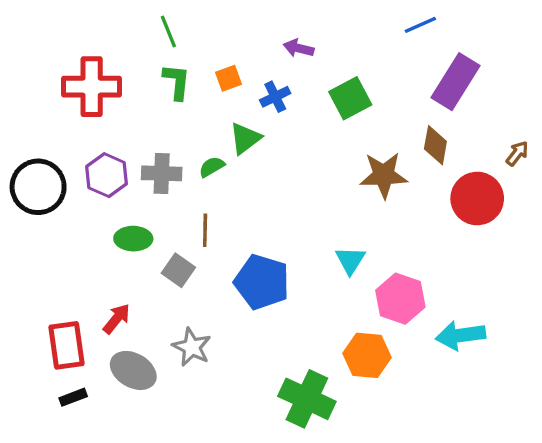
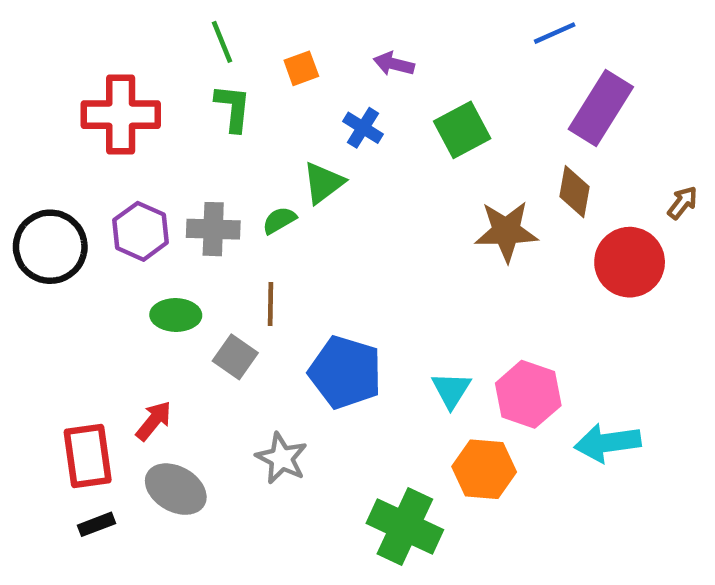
orange square: (228, 78) -> (301, 68), moved
blue cross: (275, 97) -> (363, 128), turned -32
cyan triangle: (350, 260) -> (451, 390), moved
gray star: (192, 347) -> (281, 458), moved

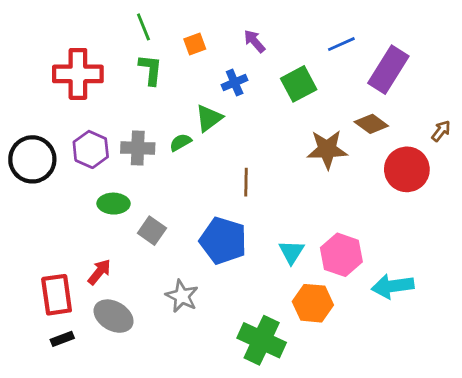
blue line: (555, 33) -> (341, 44), moved
purple arrow: (394, 64) -> (254, 41), turned 35
blue cross: (363, 128) -> (235, 83), turned 35
brown diamond: (574, 192) -> (371, 124), turned -64
brown line: (270, 304) -> (246, 182), moved

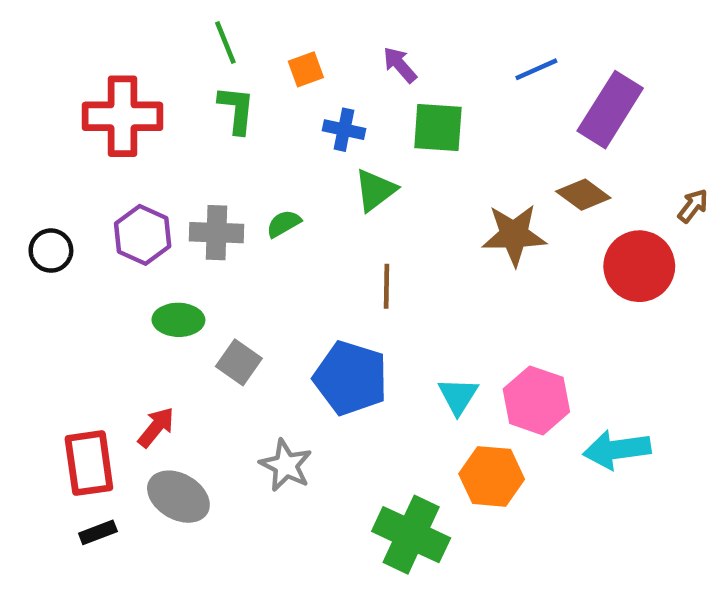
blue cross: (235, 83) -> (344, 130), moved, turned 35
green square: (299, 84) -> (438, 127), moved, turned 32
green triangle: (209, 118) -> (375, 190), moved
black circle: (32, 159) -> (51, 251), size x0.6

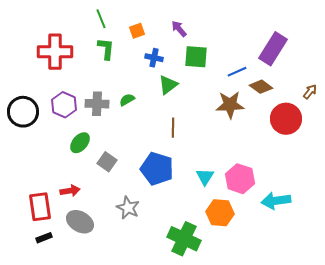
blue line: (536, 69) -> (237, 72), moved
black circle: (51, 251) -> (23, 112), size x1.6
green ellipse: (178, 320) -> (80, 143), turned -50
red arrow: (156, 427) -> (70, 191), turned 42

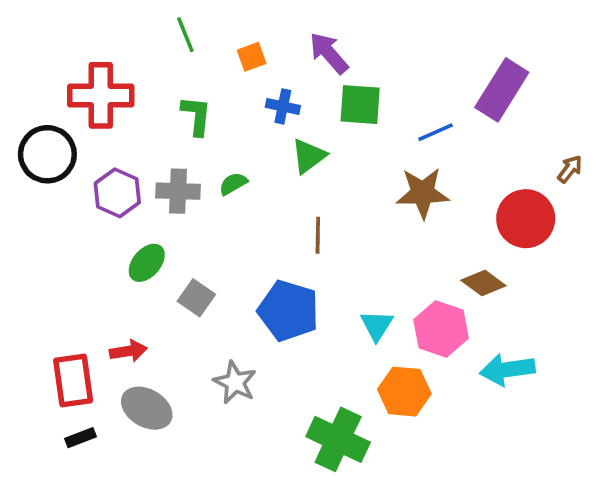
purple arrow: (179, 29) -> (329, 53), size x1.4
green L-shape: (106, 49) -> (196, 116), moved
brown diamond: (261, 87) -> (483, 283), moved
black circle: (23, 112) -> (47, 154), moved

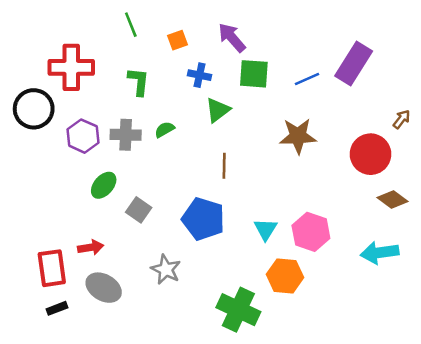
blue line: (436, 132) -> (307, 79), moved
brown diamond: (483, 283) -> (393, 199), moved
cyan arrow: (507, 370) -> (380, 253), moved

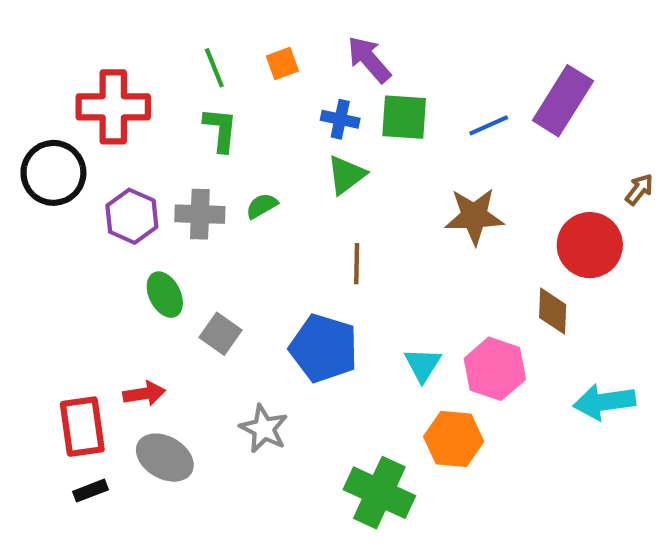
green line: (131, 25) -> (214, 68), moved
blue cross: (199, 75) -> (340, 119), moved
green ellipse: (104, 185) -> (165, 295), turned -68
brown diamond: (393, 199) -> (553, 311), moved, turned 56

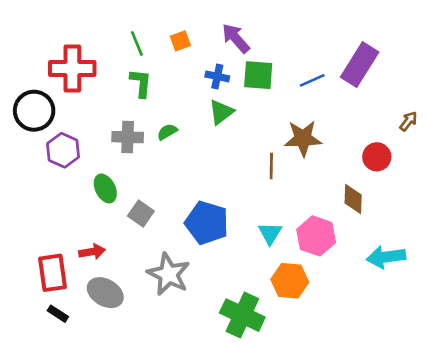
purple hexagon: (132, 216) -> (63, 150), moved
red circle: (590, 245) -> (377, 157), size x0.7
brown line: (357, 264) -> (271, 166), moved
gray star: (264, 429) -> (169, 274), size x1.4
black rectangle: (91, 491) -> (58, 314), turned 54

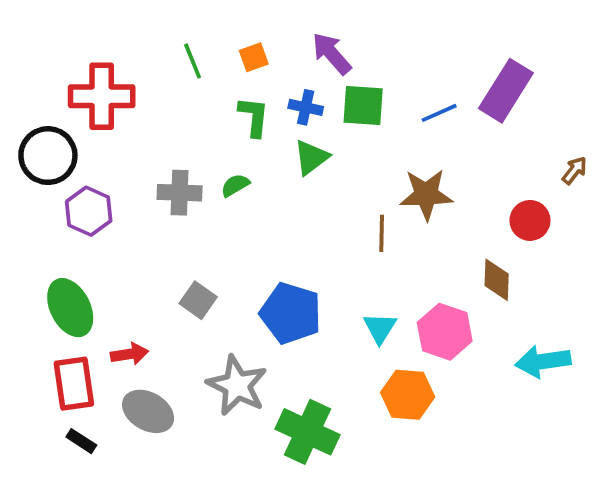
green L-shape: (141, 83) -> (254, 117), moved
green ellipse: (105, 188) -> (70, 308), moved, size x1.4
green cross: (242, 315) -> (307, 432), moved

